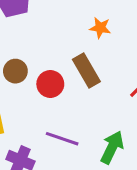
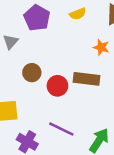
brown rectangle: (86, 71) -> (87, 79), turned -60

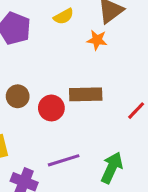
orange star: (101, 47) -> (97, 40), moved
purple line: (61, 129) -> (64, 160), turned -35

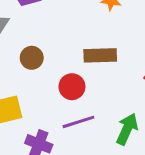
red circle: (51, 108) -> (72, 87), moved

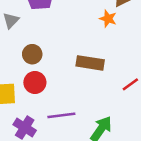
red circle: (72, 87) -> (35, 82), moved

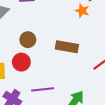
brown circle: (32, 54) -> (28, 40), moved

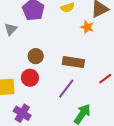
purple line: (43, 89) -> (66, 89), moved, turned -45

